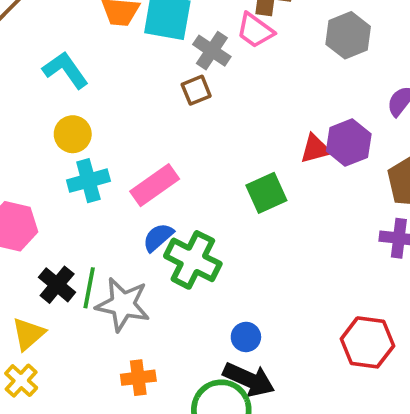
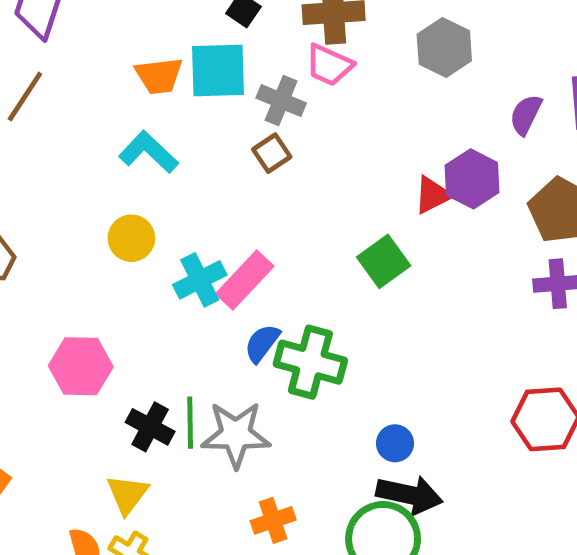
cyan L-shape: (65, 70) -> (149, 152), moved
cyan cross: (88, 181) -> (200, 280), moved

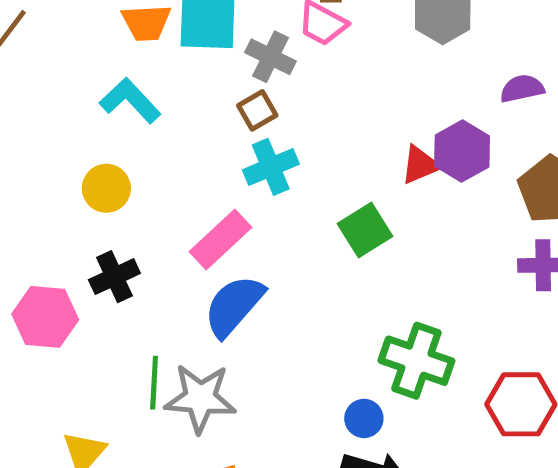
purple semicircle: (526, 115) -> (522, 89), turned 48
cyan cross: (200, 280) -> (271, 167), moved
blue semicircle: (262, 343) -> (234, 306), size x1.6
green cross: (310, 362) -> (416, 361), moved
black cross: (150, 427) -> (114, 277), moved, turned 33

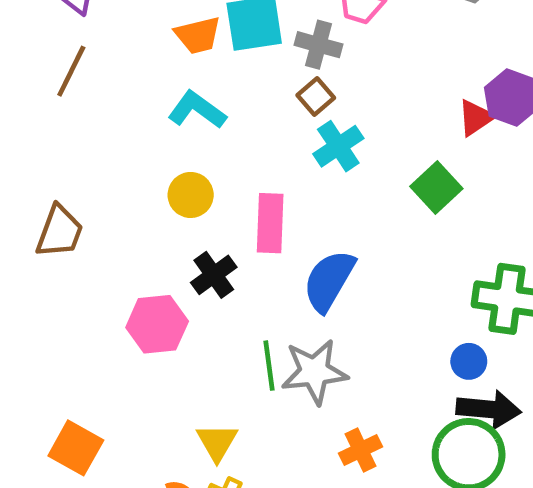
pink rectangle: (220, 239) -> (270, 223), moved, turned -34

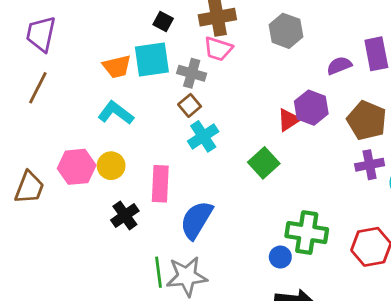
pink hexagon: (157, 324) -> (77, 167), moved
blue circle: (469, 361) -> (280, 257), moved

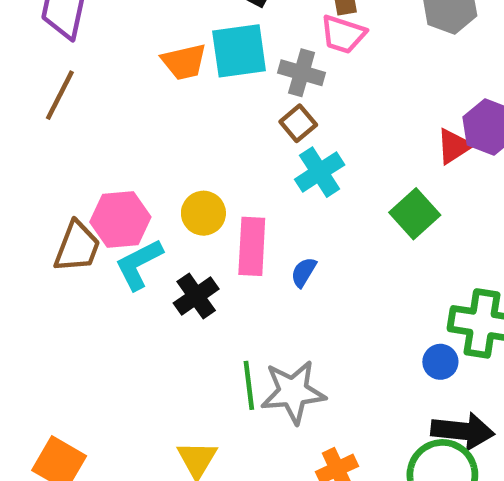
cyan L-shape: (116, 113) -> (139, 264), moved, turned -64
yellow circle: (111, 166) -> (203, 213), moved
brown trapezoid: (29, 187) -> (77, 247), moved
blue semicircle: (196, 220) -> (304, 272), moved, size x0.5

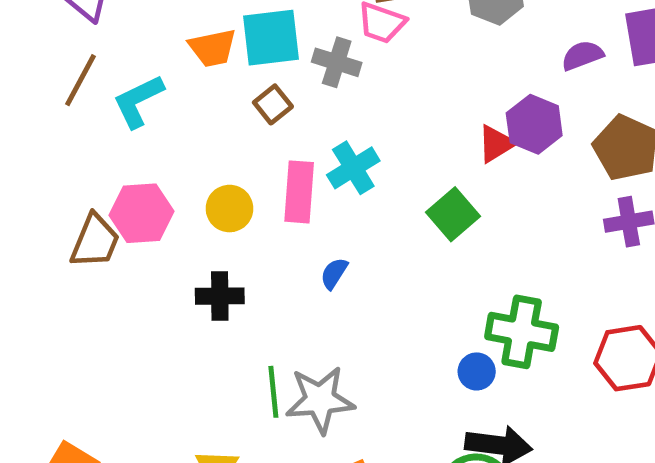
brown square: (298, 123) -> (273, 104), moved
pink rectangle: (252, 246) -> (299, 192), moved
cyan L-shape: (139, 264) -> (138, 101), moved
black cross: (196, 296) -> (220, 296), turned 33

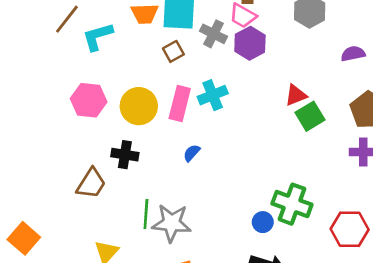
purple hexagon: (534, 124) -> (250, 43), moved
yellow circle: (229, 209) -> (139, 106), size x1.4
green square: (453, 214) -> (310, 116), moved
brown trapezoid: (95, 241) -> (91, 183), moved

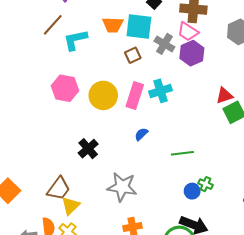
black cross: (125, 155) -> (88, 149), moved, turned 36
brown trapezoid: (91, 183) -> (59, 189), moved
green cross: (292, 204) -> (205, 184), moved, size x0.5
green line: (146, 214) -> (182, 153), moved, turned 75

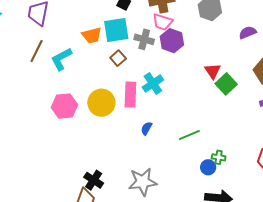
red triangle: (224, 96) -> (213, 71), turned -30
black cross: (88, 149) -> (94, 180), moved

